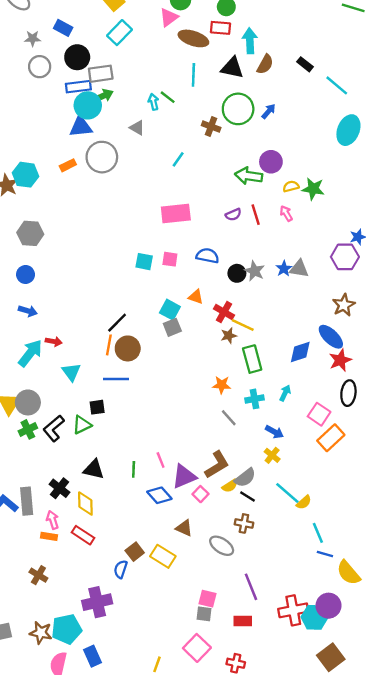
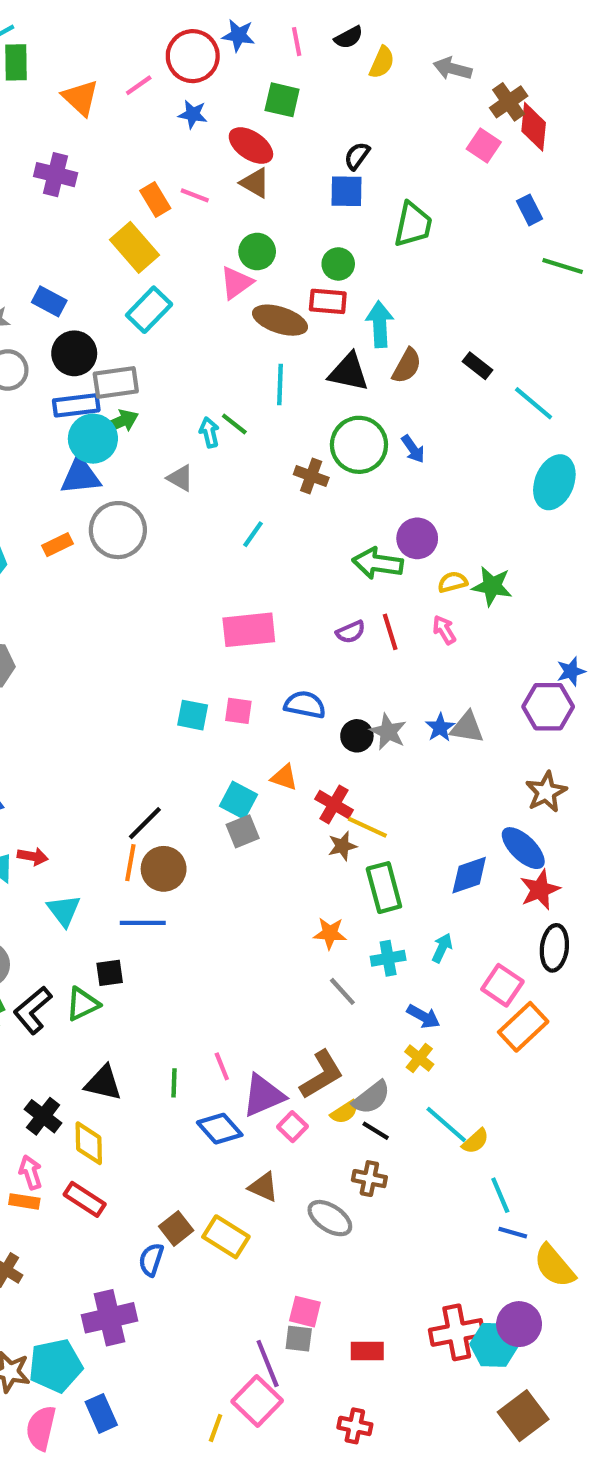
blue arrow: (269, 111) -> (413, 449), turned 105
purple line: (251, 587) -> (268, 1364), moved
pink square: (197, 648) -> (257, 1401), moved

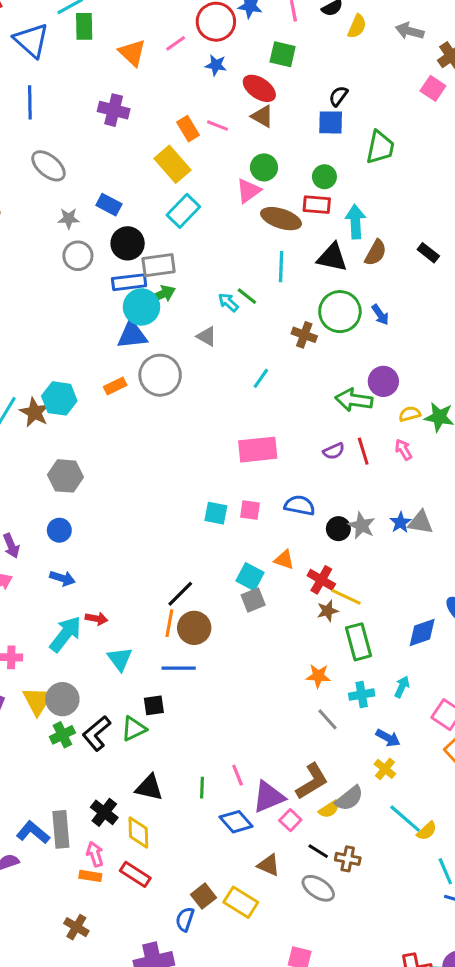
cyan arrow: (209, 432) -> (228, 302), turned -35
black line: (376, 1131) -> (318, 851), moved

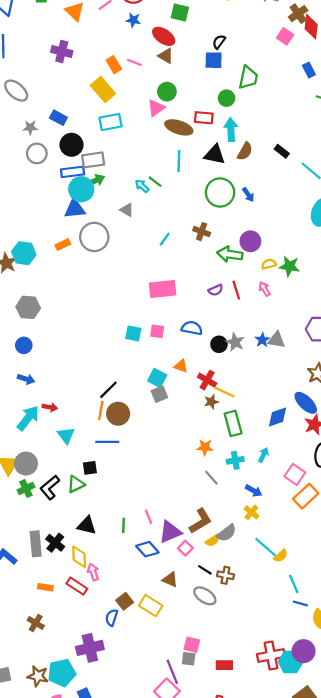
green circle: (324, 177) -> (227, 98), moved
cyan rectangle: (183, 211) -> (111, 122), turned 35
brown cross: (304, 335) -> (202, 232), moved
gray rectangle: (61, 829) -> (36, 544), moved
pink arrow: (95, 854) -> (93, 572), moved

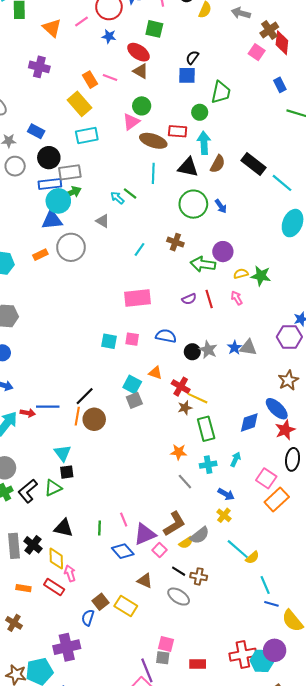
black rectangle: (282, 151) -> (253, 164), size x1.6
cyan triangle: (66, 435) -> (63, 453), moved
blue line: (107, 442) -> (48, 407), moved

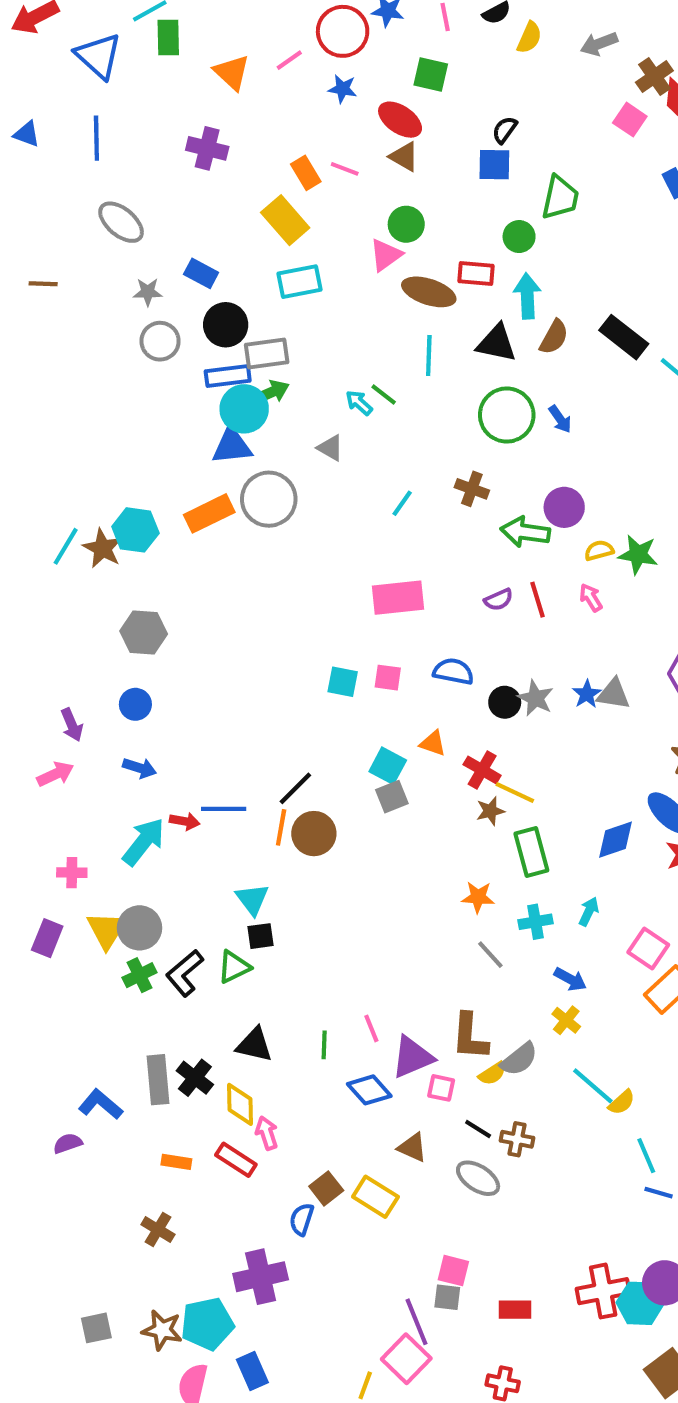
gray arrow: (241, 13) -> (599, 44), turned -36
orange rectangle: (40, 255) -> (209, 513), size x1.6
brown L-shape: (174, 524) -> (470, 1037), turned 125
pink square: (160, 550) -> (441, 1088), turned -32

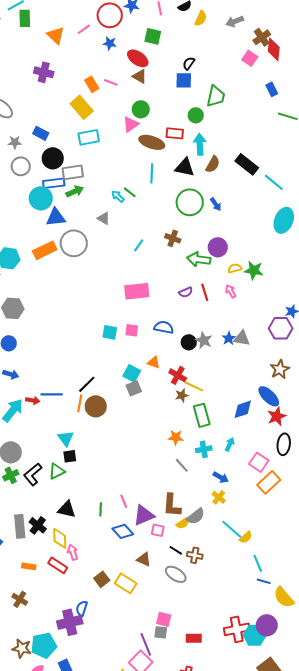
cyan circle: (244, 409) -> (41, 198), moved
blue semicircle: (302, 1219) -> (82, 608), moved

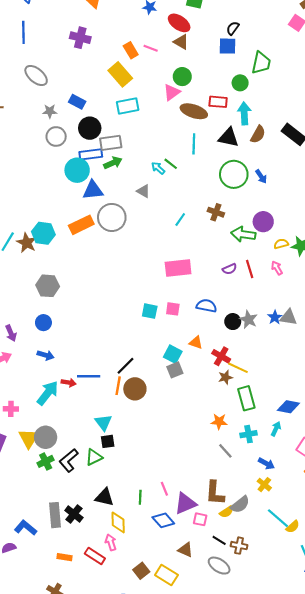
blue diamond: (243, 409) -> (288, 407), moved, turned 30
yellow diamond: (60, 538) -> (118, 522), moved

